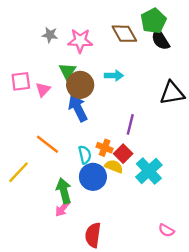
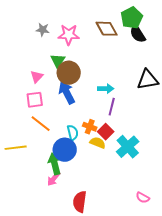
cyan arrow: (114, 76) -> (106, 89), moved
pink square: (21, 81) -> (35, 100), moved
yellow line: (18, 172) -> (16, 148), turned 40
blue circle: (93, 177) -> (65, 150), moved

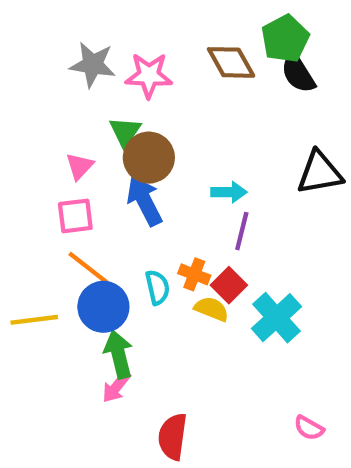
gray star: (43, 30) -> (93, 65), size x1.5
blue circle: (65, 150) -> (103, 307), moved

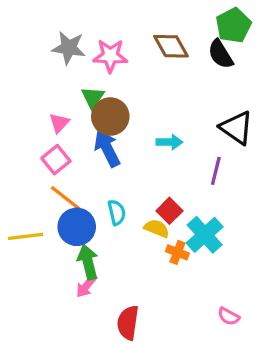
green pentagon: (285, 39) -> (233, 25), moved
black triangle: (320, 173) -> (237, 128), turned 45
pink square: (75, 216) -> (56, 160), turned -32
purple line: (242, 231) -> (216, 171), moved
orange cross: (194, 274) -> (177, 252), moved

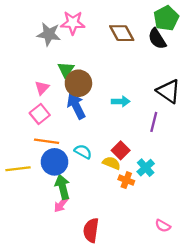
pink star: (110, 56) -> (73, 23), moved
orange line: (66, 198) -> (47, 141), turned -30
cyan semicircle: (117, 212) -> (83, 152), turned -48
cyan cross: (205, 235) -> (146, 168), size x0.7

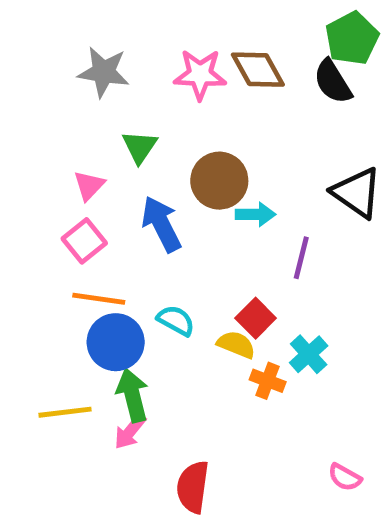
pink star: (73, 23) -> (200, 74), moved
brown circle: (78, 83) -> (219, 181), moved
purple line: (154, 122) -> (301, 258), moved
yellow line: (18, 169) -> (65, 412), moved

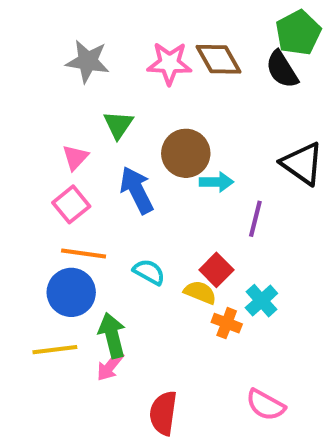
blue circle: (116, 342) -> (71, 292), moved
pink semicircle: (345, 477) -> (266, 405), moved, size x1.4

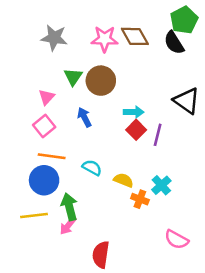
brown circle: (186, 153) -> (101, 81), moved
blue arrow: (137, 190) -> (84, 117), size x0.7
red square: (216, 270) -> (136, 130), moved
pink semicircle: (266, 405) -> (176, 239), moved

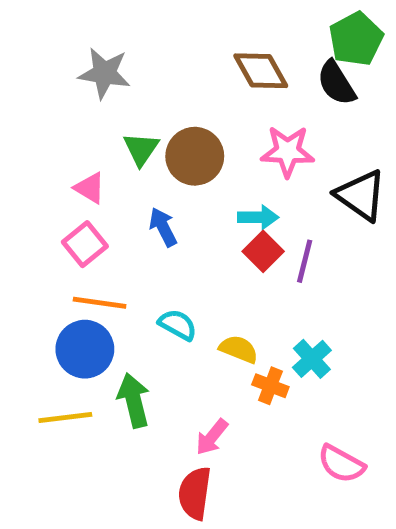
pink star: (105, 39) -> (288, 151), moved
pink triangle: (47, 97) -> (90, 188), turned -42
pink arrow: (68, 226) -> (212, 437), moved

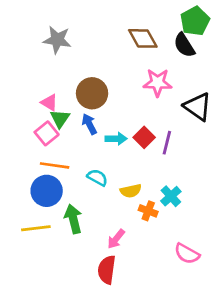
green triangle: (141, 149) -> (60, 119), moved
brown circle: (195, 156) -> (92, 93), moved
cyan arrow: (258, 217) -> (116, 139), moved
yellow semicircle: (239, 349) -> (131, 191), turned 145

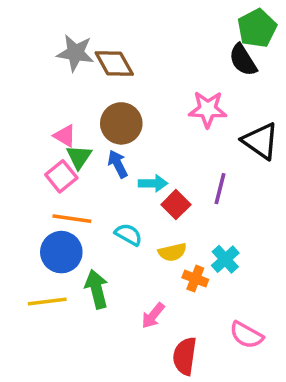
brown diamond: (143, 38) -> (114, 63), moved
red square: (144, 137) -> (176, 205), moved
red semicircle: (107, 270) -> (185, 356), moved

